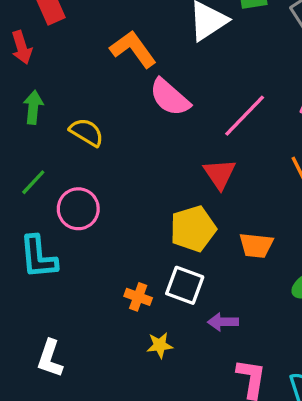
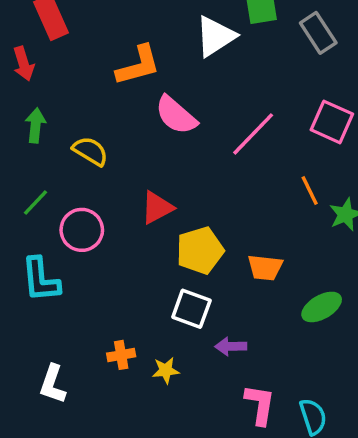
orange L-shape: (133, 49) -> (138, 65), turned 111
red triangle: (220, 174) -> (157, 208), moved, turned 36
orange cross: (138, 297) -> (121, 355), moved, turned -30

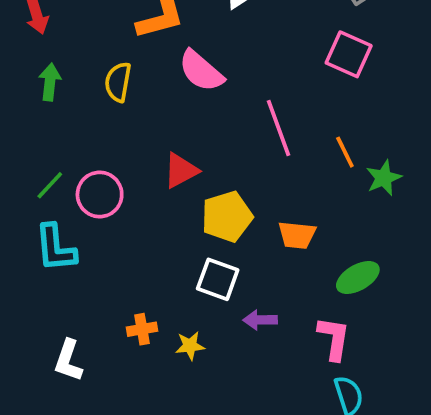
pink square: (332, 122) -> (349, 54), moved
pink line: (253, 134) -> (279, 128), moved, turned -64
yellow semicircle: (90, 151) -> (118, 82), moved, turned -111
green line: (36, 202) -> (50, 185), moved
pink L-shape: (260, 405) -> (334, 338), moved

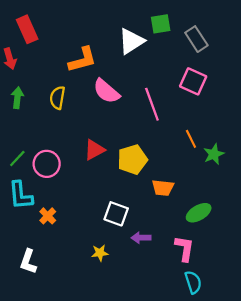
pink line: (279, 128) -> (152, 104), moved
yellow pentagon: (227, 217) -> (132, 160), moved
orange cross: (142, 329) -> (48, 216), moved, turned -35

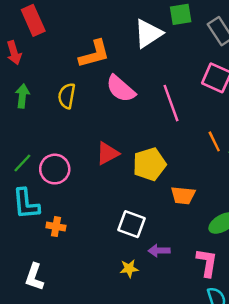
orange cross: (48, 216) -> (56, 227), turned -35
yellow star: (100, 253) -> (129, 269), moved

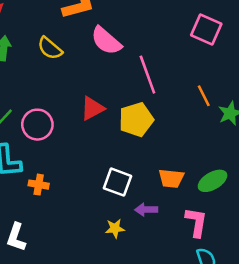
yellow semicircle: (67, 96) -> (50, 48), turned -60
pink line: (171, 103) -> (147, 75), moved
orange trapezoid: (183, 195) -> (171, 178), moved

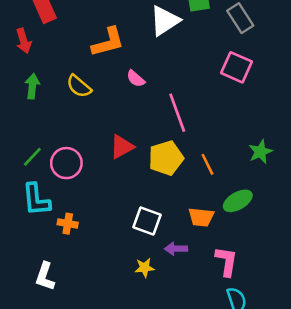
pink semicircle: (106, 41) -> (136, 79), size x0.6
orange line: (204, 96) -> (208, 164), moved
green ellipse: (213, 181) -> (238, 201), moved

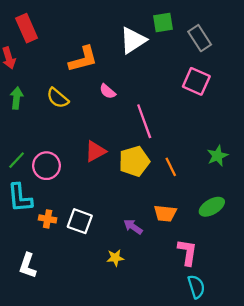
green ellipse: (238, 201) -> (212, 207), moved
white square: (147, 221) -> (80, 221), moved
purple arrow: (176, 249) -> (133, 227), moved, turned 36

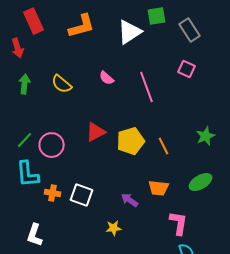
orange L-shape: (83, 59) -> (82, 26), moved
pink square: (196, 81) -> (187, 69), size x0.7
pink line: (144, 121) -> (147, 87), moved

